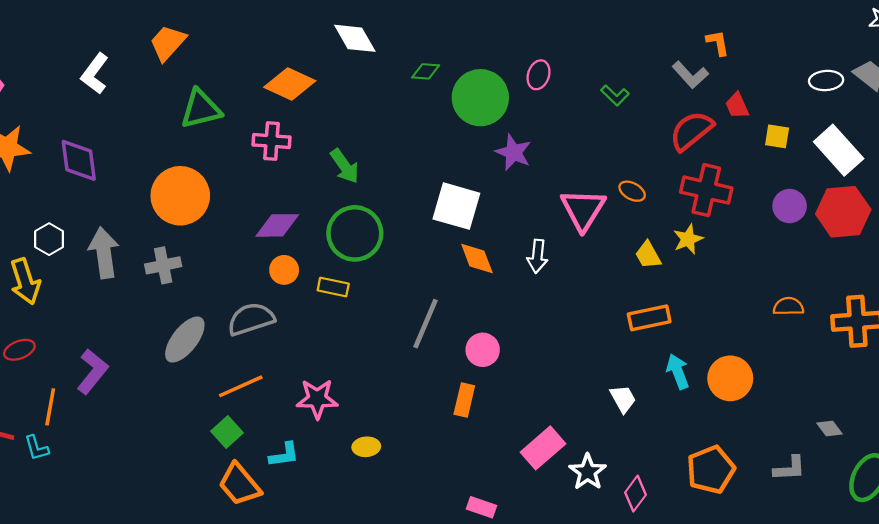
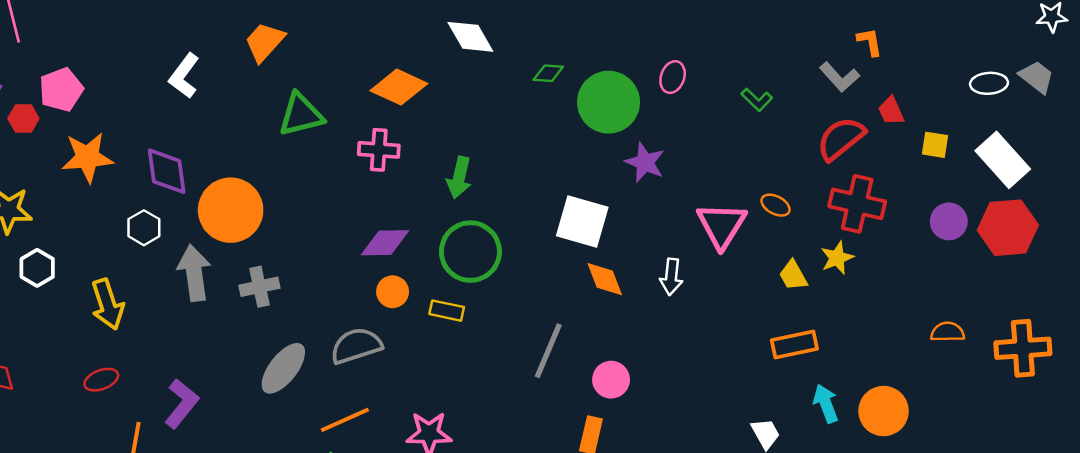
green arrow: (345, 166) -> (459, 177), turned 48
orange circle: (180, 196) -> (231, 210), moved
white hexagon: (49, 239) -> (144, 228), moved

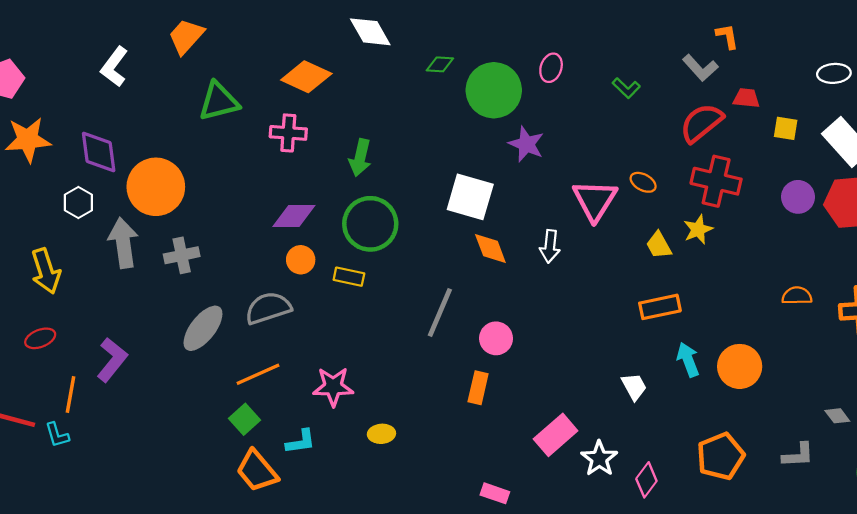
red trapezoid: (891, 111) -> (746, 98), turned 120

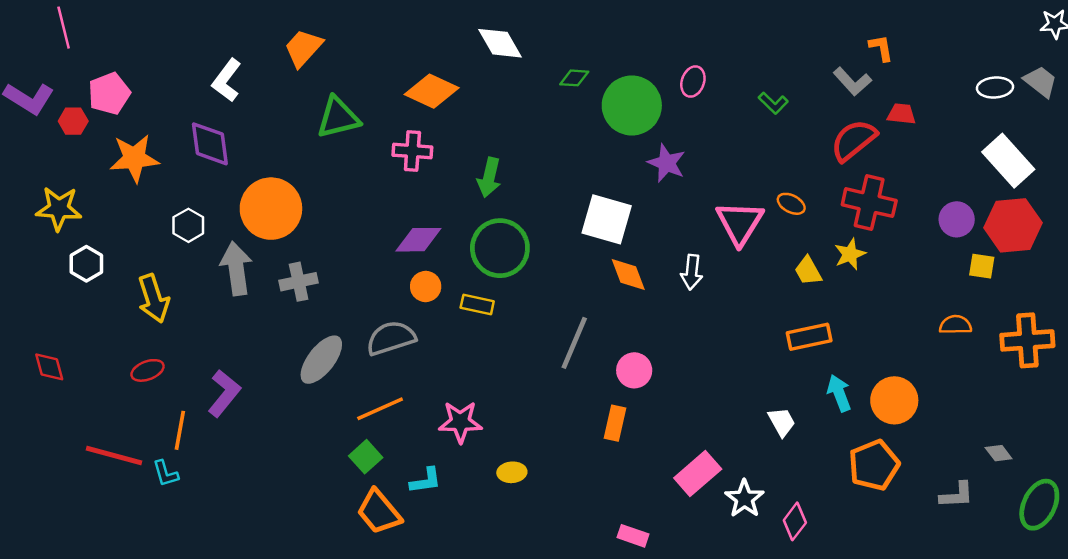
yellow square: (786, 128) -> (982, 266), moved
purple diamond: (99, 152) -> (210, 144), moved
orange pentagon: (721, 456) -> (874, 465), moved

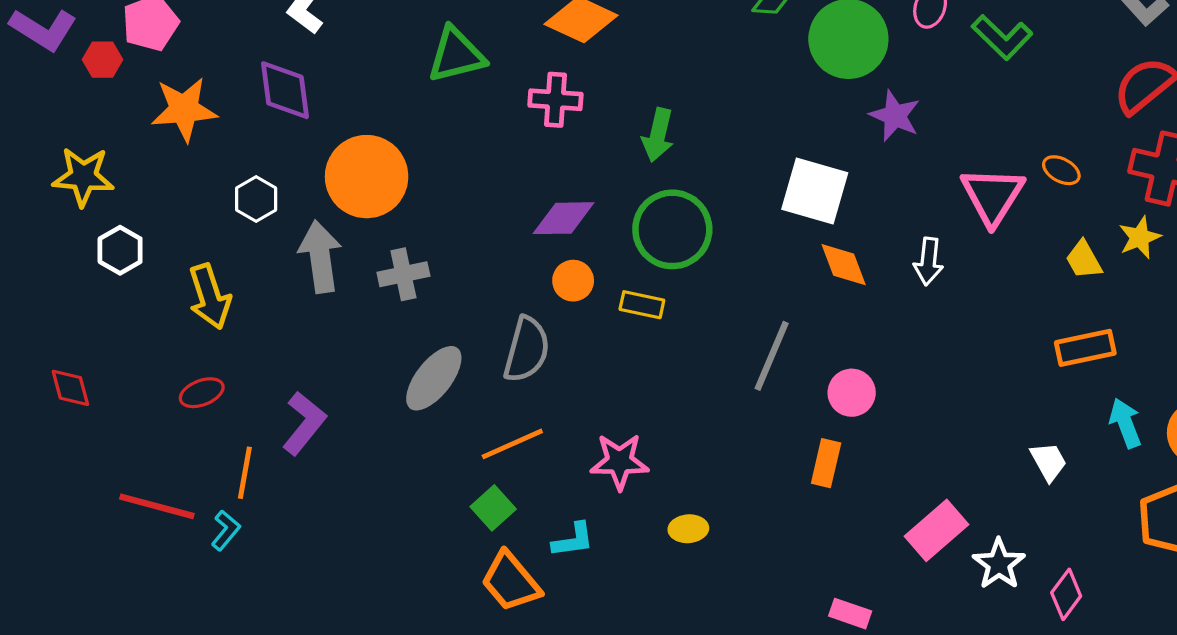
green L-shape: (773, 103) -> (1002, 37), moved, size x1.5
gray semicircle: (391, 338) -> (527, 349), turned 123
cyan L-shape: (165, 473) -> (226, 530), turned -124

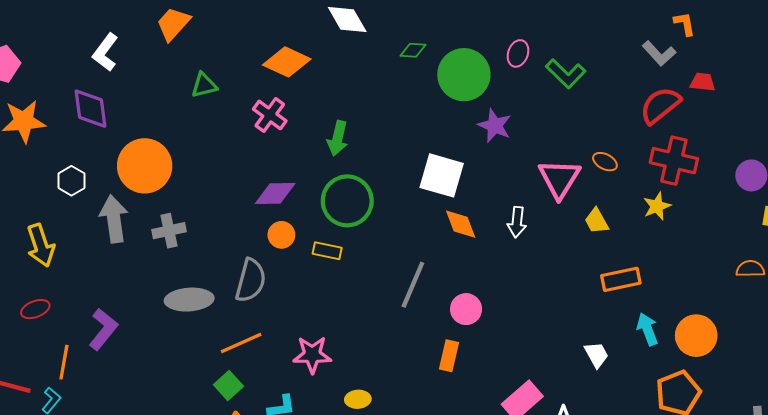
green triangle: (456, 55) -> (204, 85), size x0.7
pink cross: (555, 100) -> (270, 115), turned 32
yellow trapezoid: (1084, 260) -> (596, 221), moved
gray ellipse: (434, 378) -> (189, 300), turned 48

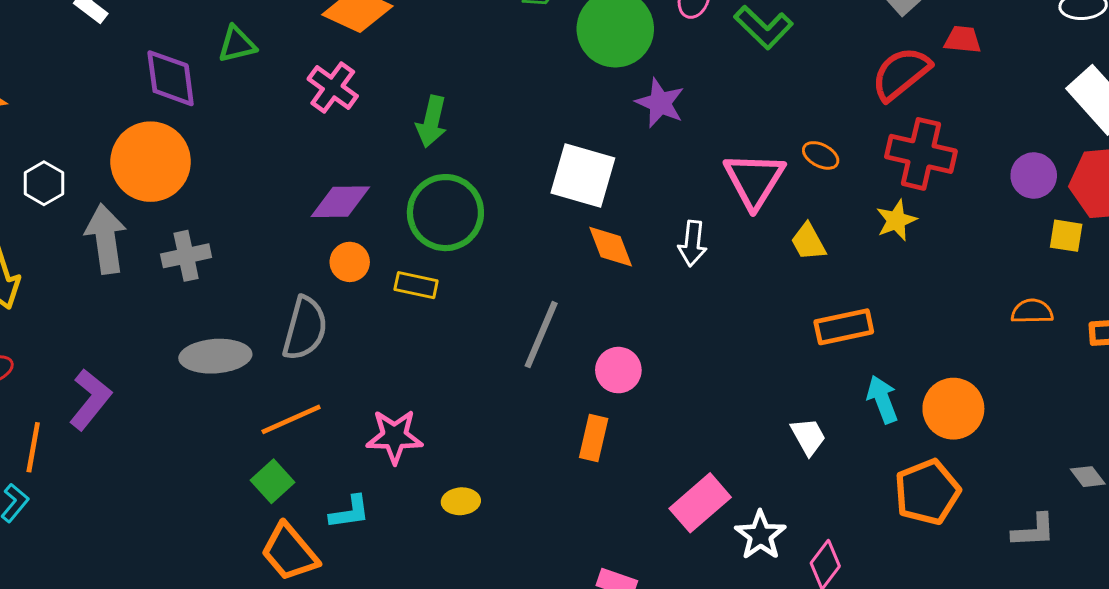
purple diamond: (90, 109) -> (171, 78), moved

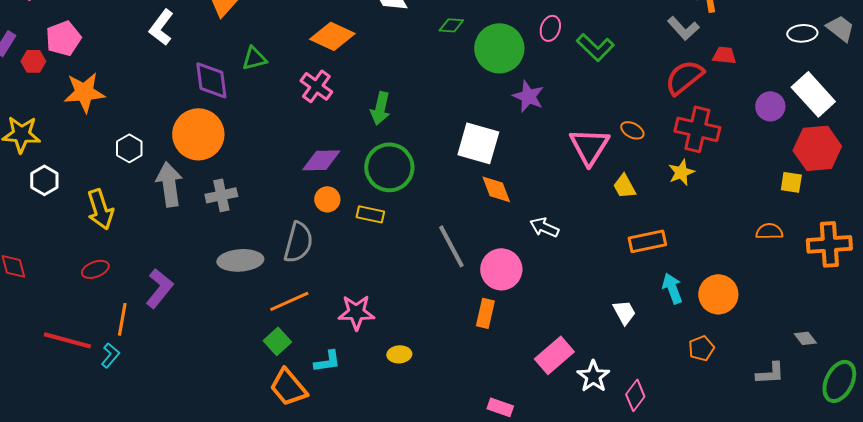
purple circle: (1034, 176) -> (770, 106), moved
white arrow: (692, 243) -> (544, 227), moved, turned 108
gray line: (541, 335) -> (451, 246), turned -51
pink circle: (618, 370) -> (501, 269), size x1.4
orange pentagon: (927, 492) -> (701, 348), size x0.6

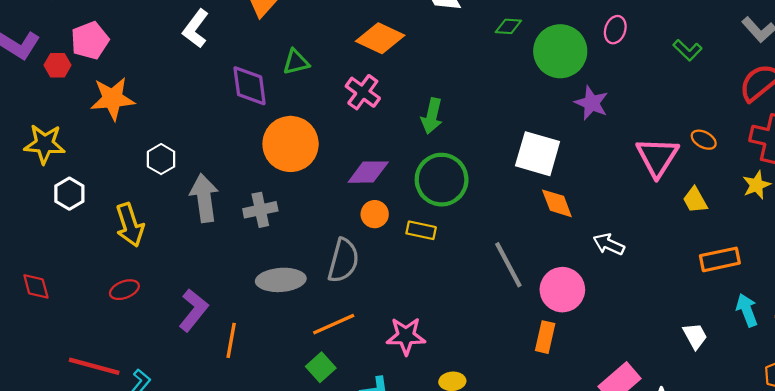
green L-shape: (595, 47) -> (688, 50), moved, size x0.7
orange circle: (198, 134) -> (291, 144), moved
orange line: (122, 319) -> (231, 340), moved

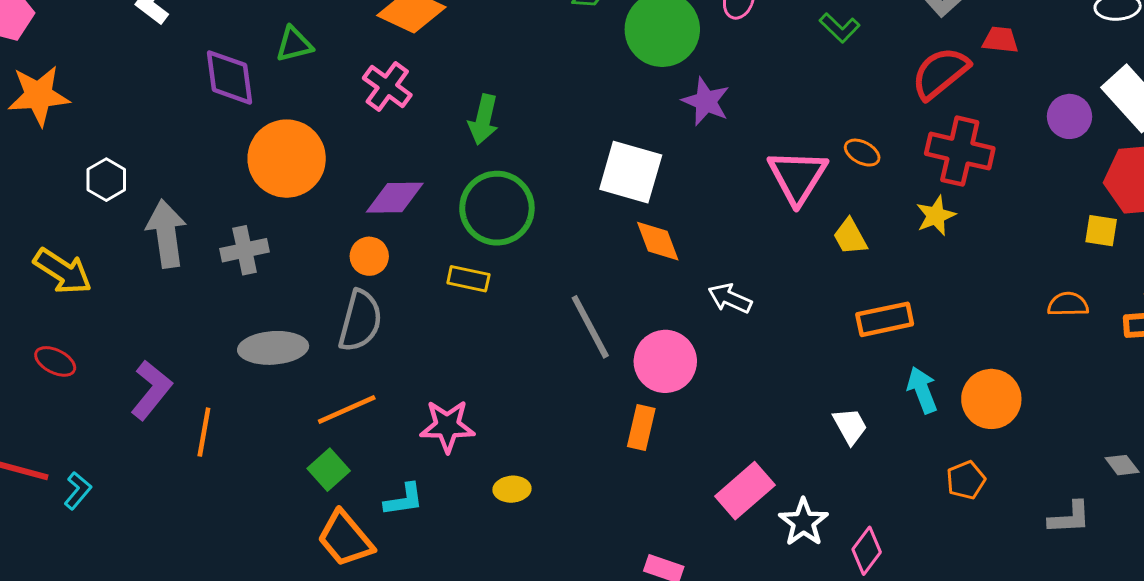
orange circle: (375, 214) -> (369, 256), moved
yellow arrow: (130, 225) -> (63, 271), turned -39
red ellipse: (124, 290) -> (55, 361), turned 48

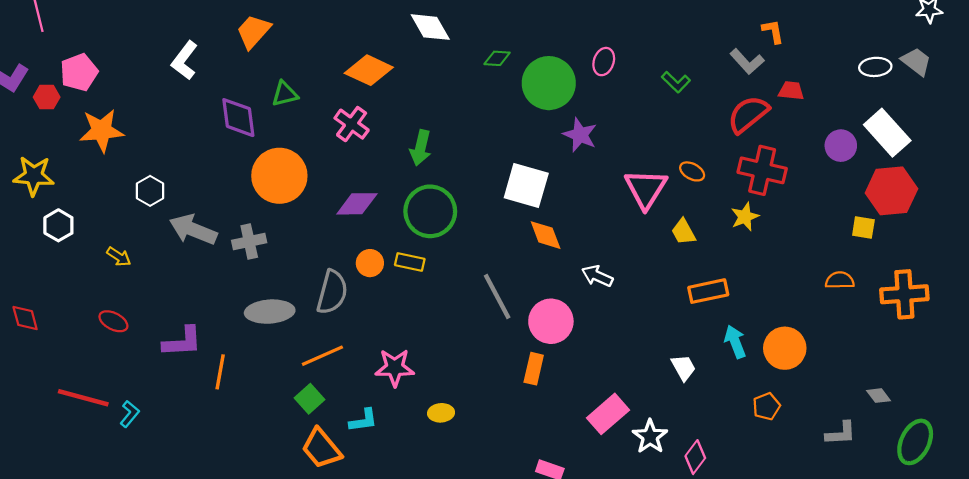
gray arrow: (166, 234) -> (193, 230), turned -60
orange circle: (369, 256) -> (370, 263), moved
yellow arrow: (63, 271) -> (119, 257), size x0.6
purple L-shape: (151, 390) -> (182, 342), turned 48

